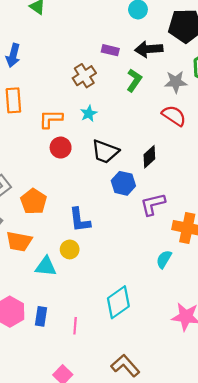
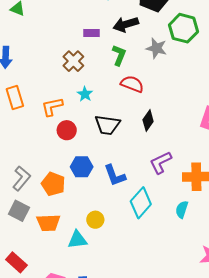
gray star: (176, 82) -> (156, 48), turned 30
red semicircle: (174, 116) -> (132, 84), moved
blue hexagon: (123, 183) -> (82, 167), moved
blue L-shape: (80, 220) -> (115, 175), moved
cyan diamond: (118, 302) -> (141, 203), moved

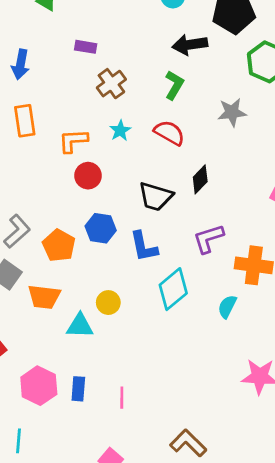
purple rectangle: (91, 33) -> (86, 47), moved
gray star: (156, 48) -> (232, 112), moved, turned -30
red semicircle: (132, 84) -> (169, 133), moved
black trapezoid: (107, 125) -> (156, 196), moved

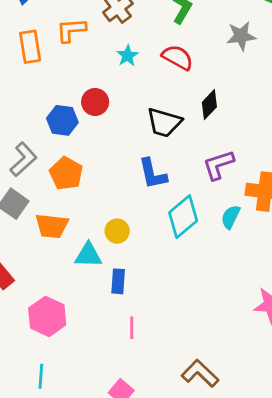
orange L-shape: (73, 141) -> (71, 30), moved
blue hexagon: (101, 228) -> (62, 120), moved
cyan semicircle: (227, 307) -> (231, 217), moved
blue rectangle: (78, 389) -> (118, 281), moved
cyan line: (18, 441) -> (41, 376), moved

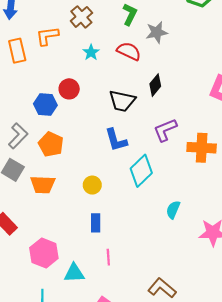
gray star: (241, 36) -> (157, 32), moved
cyan semicircle: (231, 217) -> (173, 210), moved
cyan triangle: (88, 255) -> (74, 273), moved

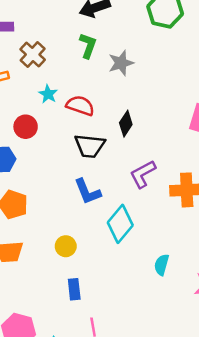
red semicircle: (129, 51) -> (80, 105), moved
red circle: (69, 89) -> (26, 127), moved

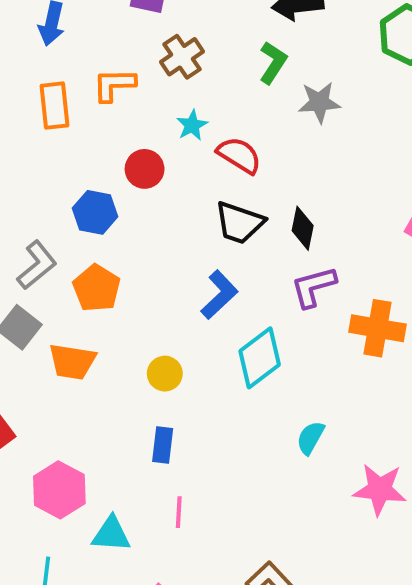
black diamond: (126, 124) -> (303, 228), moved, turned -35
blue L-shape: (87, 192) -> (219, 295), turned -124

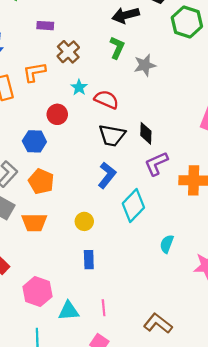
pink line: (179, 512) -> (104, 308), moved

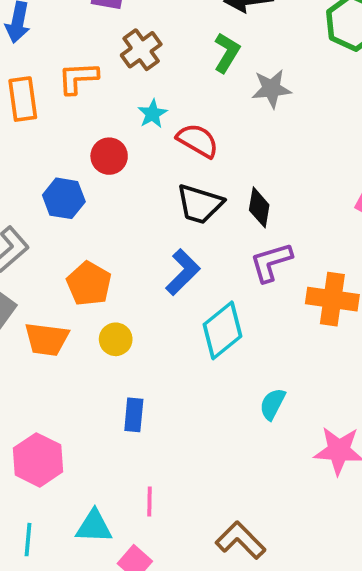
orange pentagon: (41, 181) -> (89, 284), moved
yellow circle: (84, 221) -> (116, 339), moved
cyan triangle: (69, 311) -> (94, 526), moved

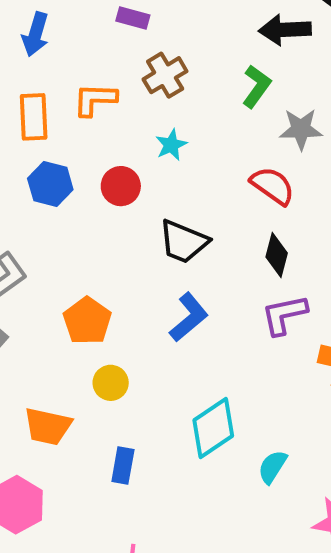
red semicircle: (198, 141) -> (273, 186), moved
blue hexagon: (64, 198) -> (50, 184), moved
black trapezoid: (200, 204) -> (184, 242), moved
cyan diamond: (222, 330) -> (213, 428), moved
orange trapezoid: (47, 339) -> (48, 426), moved

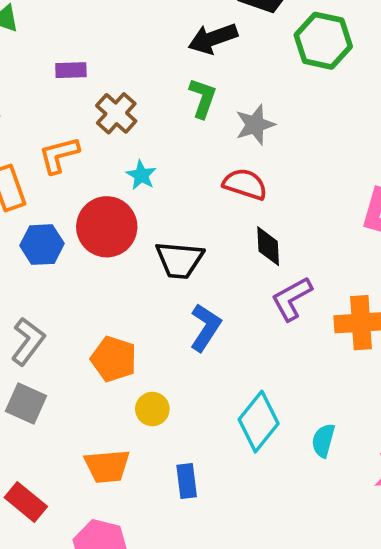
red circle: (121, 186) -> (107, 227), size x1.6

